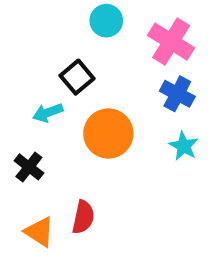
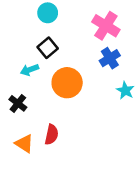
cyan circle: (106, 21) -> (48, 13), moved
blue cross: (177, 94) -> (110, 58), turned 30
cyan star: (184, 146) -> (125, 90), moved

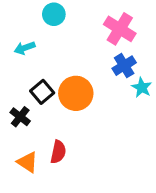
black square: (48, 48) -> (42, 92), moved
cyan arrow: (30, 70) -> (25, 48), moved
cyan star: (125, 90) -> (142, 87), moved

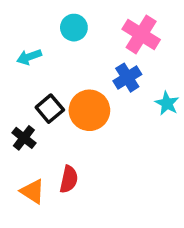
cyan circle: (54, 14) -> (74, 28), moved
blue cross: (124, 66) -> (127, 78), moved

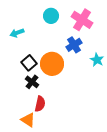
cyan circle: (74, 28) -> (51, 16), moved
black cross: (24, 138) -> (32, 82), moved
orange triangle: (33, 191) -> (28, 120), moved

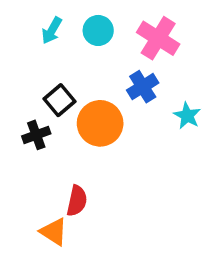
cyan arrow: (17, 33) -> (52, 30), moved, turned -40
black square: (29, 63) -> (59, 100), moved
black cross: (32, 82) -> (36, 135), moved, turned 32

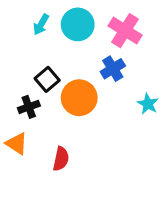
cyan circle: (98, 30) -> (78, 24), size x1.4
cyan star: (187, 116) -> (148, 104), moved
orange triangle: (54, 232) -> (17, 144), moved

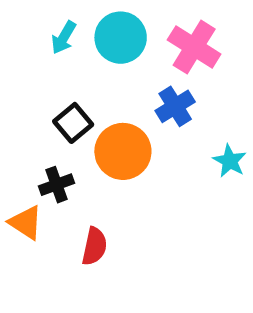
black cross: (29, 107) -> (57, 185), moved

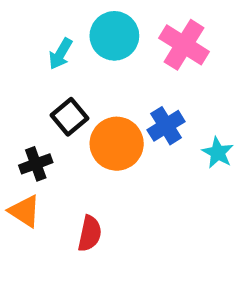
cyan arrow: (64, 38) -> (60, 54), moved
blue cross: (175, 106) -> (166, 126), moved
black cross: (57, 185) -> (36, 164), moved

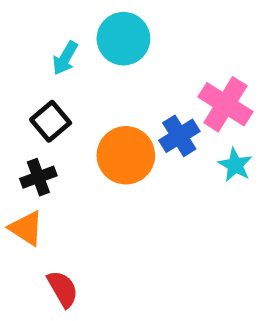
pink cross: (184, 45) -> (225, 104), moved
black square: (69, 117) -> (51, 121), moved
red semicircle: (90, 234) -> (63, 289), moved, turned -42

